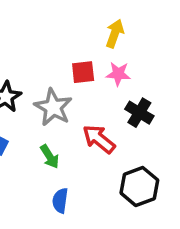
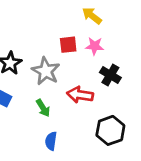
yellow arrow: (115, 33) -> (92, 16), turned -72
red arrow: (99, 139) -> (80, 95), turned -30

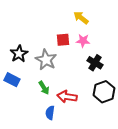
red arrow: (80, 95) -> (67, 97), moved
black hexagon: (110, 130) -> (104, 92), moved

